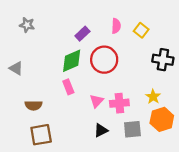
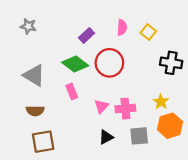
green diamond: (72, 61) -> (75, 64), turned 60
gray triangle: (16, 68) -> (34, 75), moved, size x1.5

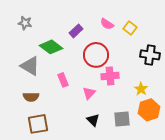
pink semicircle: (122, 27) -> (107, 24), turned 120
green diamond: (75, 64) -> (51, 47), moved
pink cross: (125, 109) -> (110, 76), moved
black triangle: (106, 137) -> (93, 120), turned -48

